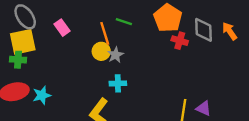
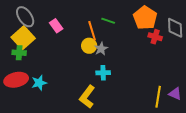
yellow square: (23, 42) -> (23, 38), turned -30

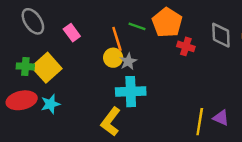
orange pentagon: (145, 18) -> (167, 23), moved
red cross: (155, 37) -> (186, 46), moved
yellow square: (23, 38) -> (47, 68), moved
cyan cross: (103, 73) -> (131, 92), size x1.6

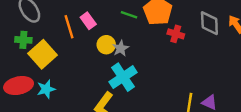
pink rectangle: (72, 33) -> (88, 21), moved
orange line: (117, 39) -> (69, 27), moved
green cross: (25, 66) -> (23, 40), moved
cyan cross: (131, 92) -> (123, 77), turned -32

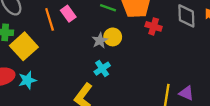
yellow circle: (106, 45) -> (113, 37), moved
cyan cross: (123, 77) -> (102, 69), size x0.6

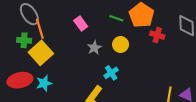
orange line: (50, 19) -> (40, 29), moved
gray star: (100, 40) -> (94, 48), moved

